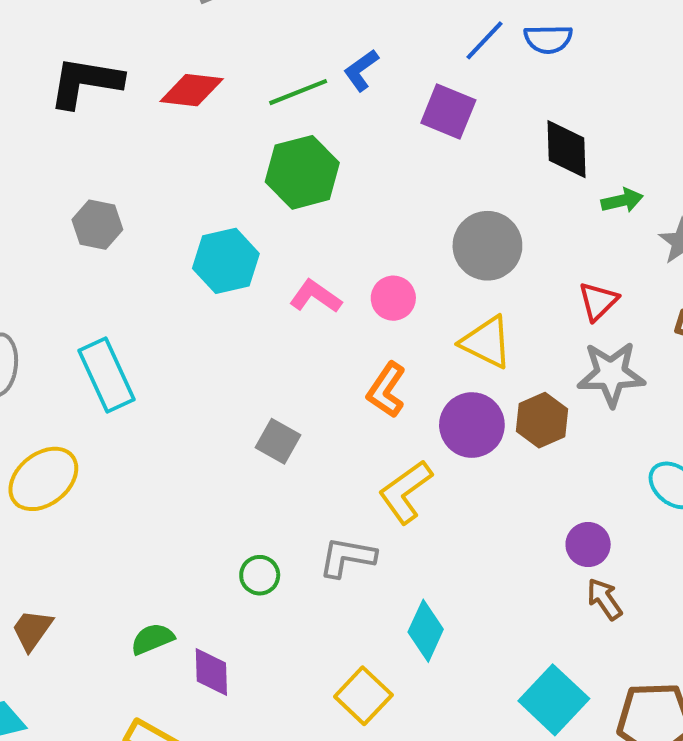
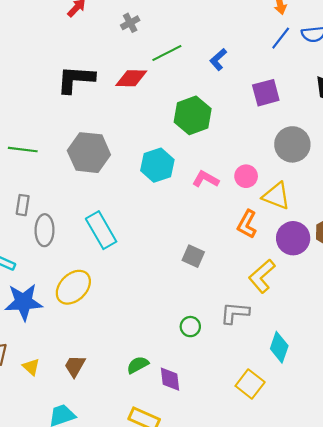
green line: (298, 92) -> (167, 53), moved
purple square: (448, 112) -> (266, 93), moved, turned -32
gray hexagon: (97, 225) -> (89, 153), size x1.6
yellow triangle: (486, 342) -> (276, 196), moved

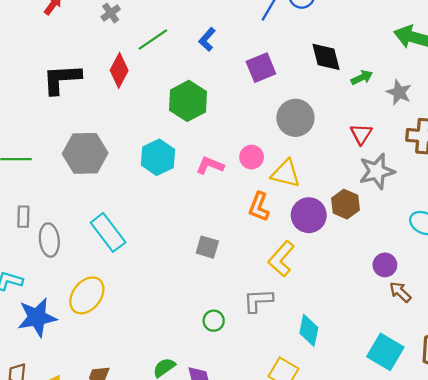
red diamond: (131, 78) -> (119, 70), turned -56

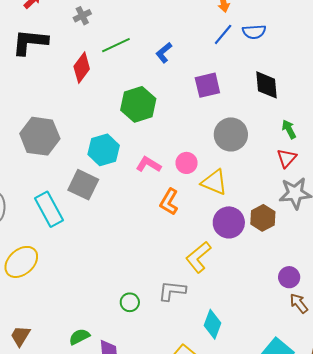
green arrow: (362, 78) -> (289, 129), moved, turned -102
black L-shape: (62, 79) -> (30, 42), moved
orange L-shape: (259, 207) -> (169, 202), moved
gray square: (207, 247) -> (83, 185), moved, size x1.4

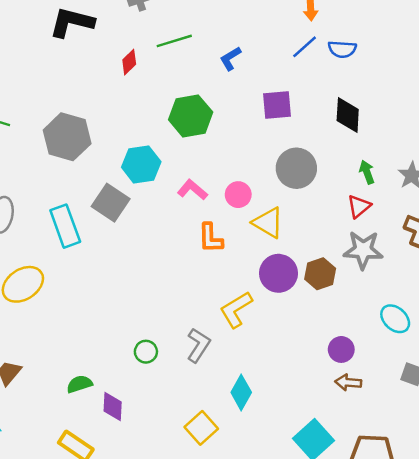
red diamond: (82, 68) -> (129, 62), size x0.7
orange L-shape: (169, 202) -> (210, 238), turned -40
gray L-shape: (172, 291) -> (198, 345), turned 108
brown arrow: (299, 303) -> (348, 382), turned -55

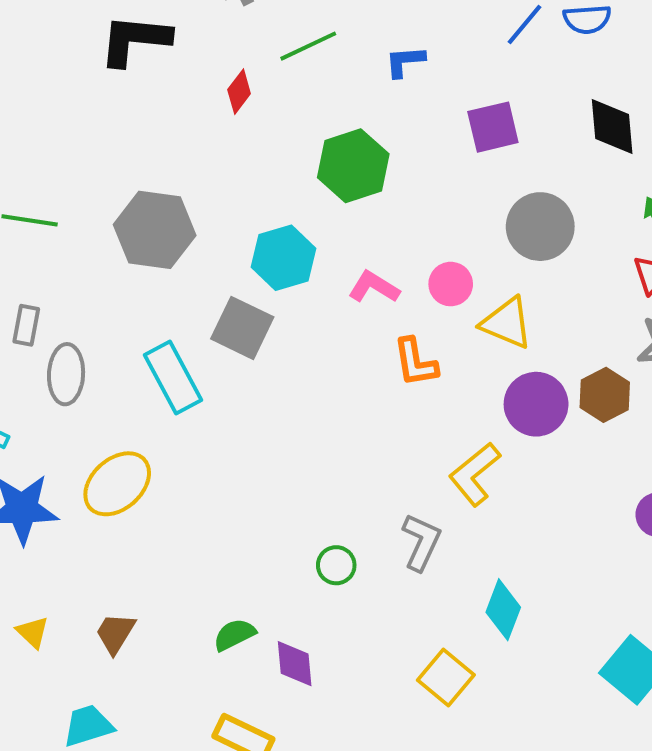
blue L-shape: (230, 58) -> (405, 61), turned 35

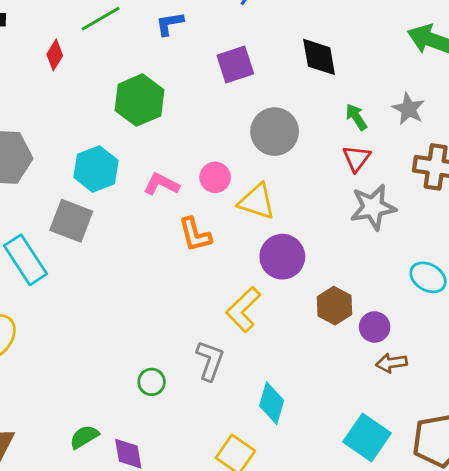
brown hexagon: (605, 395) -> (334, 306), moved

